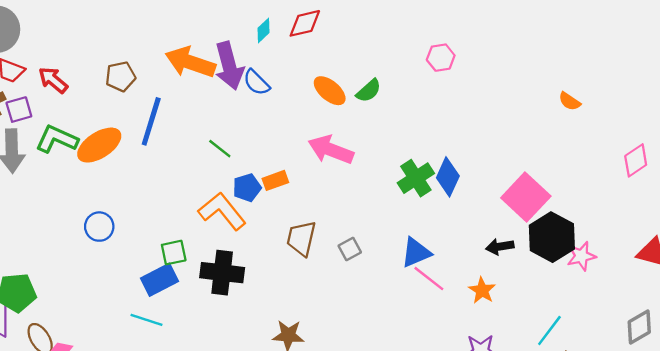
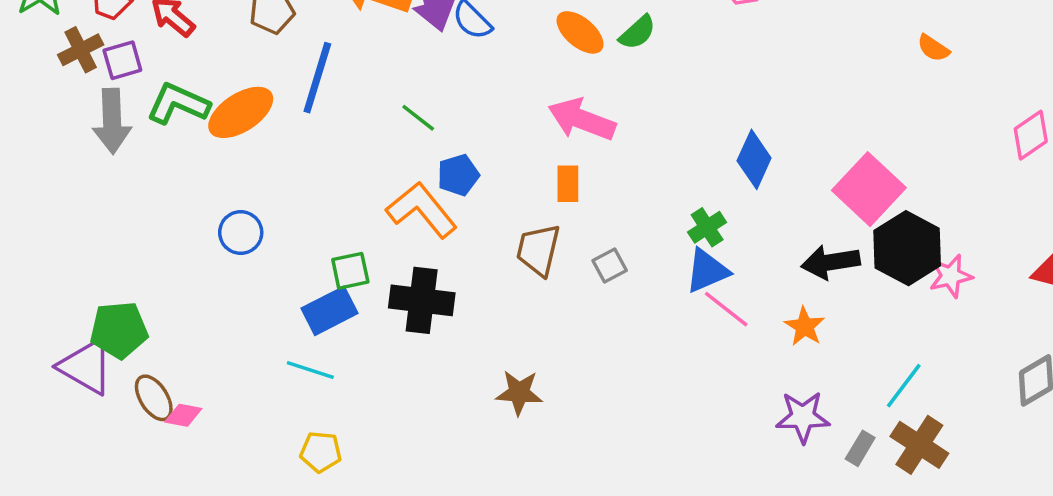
green cross: (416, 178) -> (707, 227), moved, size x0.7
orange rectangle: (275, 180) -> (568, 184), moved, turned -70
black arrow: (500, 247) -> (831, 262), size x1.4

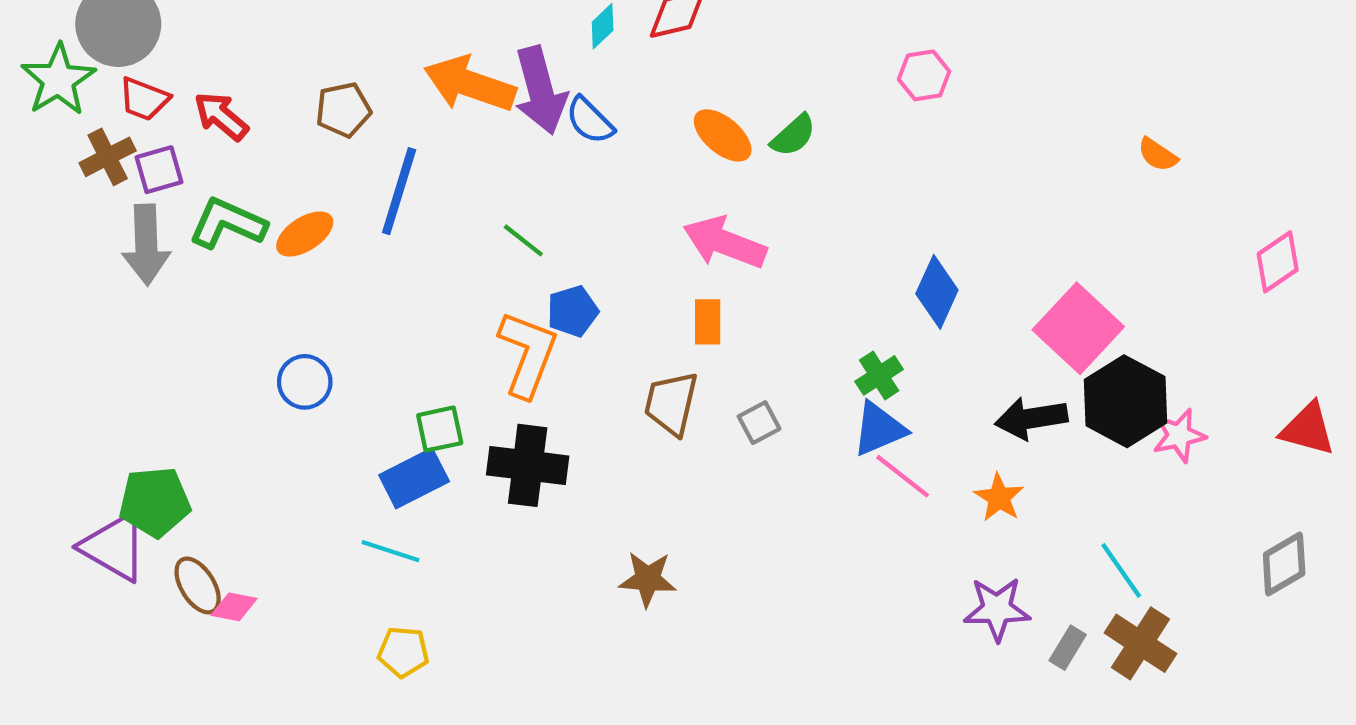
orange ellipse: (241, 112) -> (305, 234), size x0.7
orange L-shape: (422, 210) -> (528, 354), turned 60
cyan line: (904, 386) -> (1121, 570), turned -72

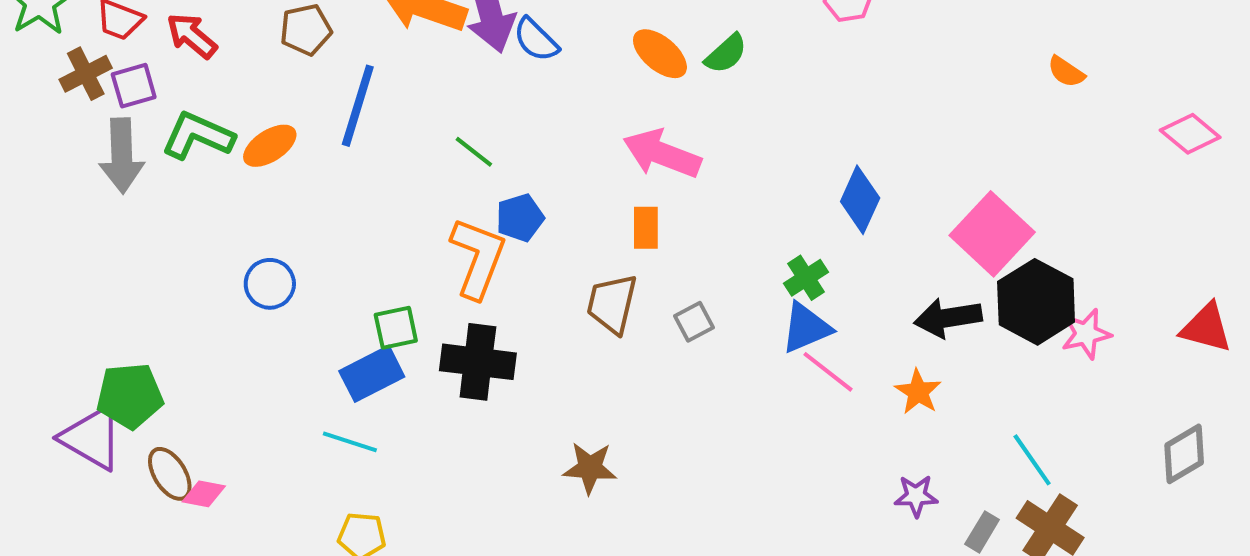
pink diamond: (1278, 262) -> (1190, 134), moved, turned 74
purple star: (997, 609) -> (916, 496), size x0.7

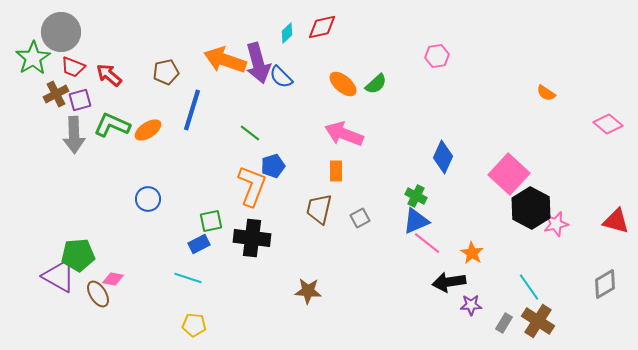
green cross: (806, 278) -> (416, 196), turned -30
black arrow: (948, 318) -> (449, 282), moved
blue rectangle: (372, 374) -> (199, 244), size x0.7
pink diamond: (204, 494) -> (113, 279), moved

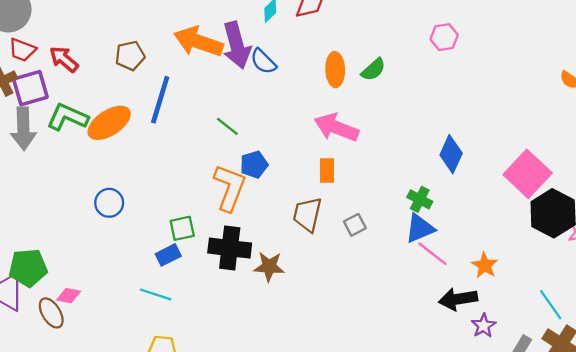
orange ellipse: (343, 84) -> (335, 70), turned 48
purple square: (80, 100) -> (30, 88), size x1.4
orange ellipse: (148, 130) -> (109, 123), size x1.4
brown star: (308, 291) -> (269, 267), moved
purple star: (471, 305) -> (484, 326), turned -30

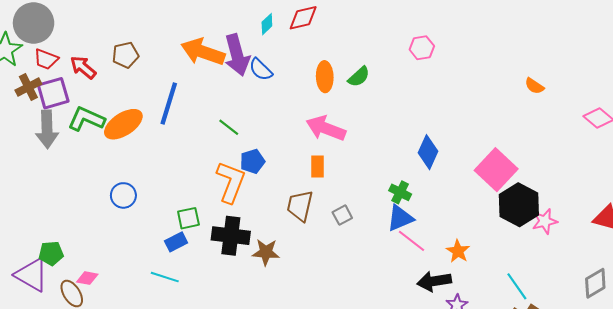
brown pentagon: (130, 56) -> (125, 55), moved
green pentagon: (28, 268) -> (51, 253), size x0.7

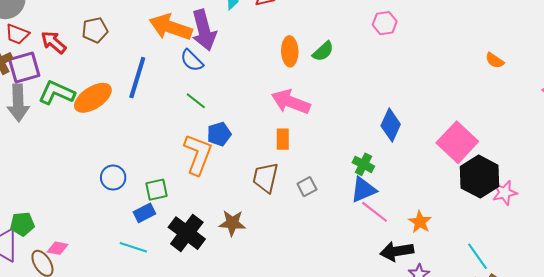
blue semicircle: (261, 69) -> (192, 60), moved
blue circle: (123, 195) -> (113, 178), moved
black cross: (231, 236) -> (187, 233), moved, turned 30

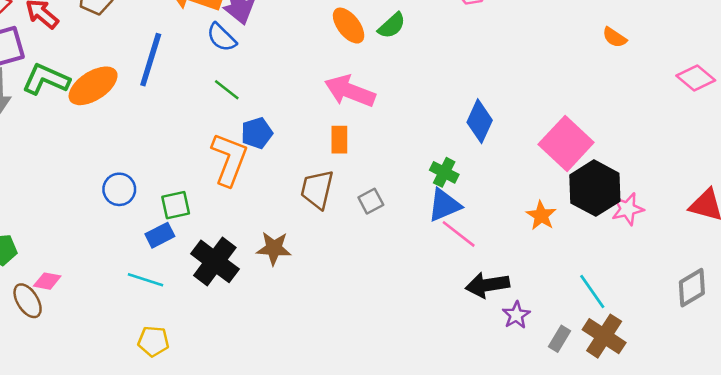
orange ellipse: (290, 51) -> (349, 26), turned -36
orange star: (420, 222) -> (541, 216), moved

